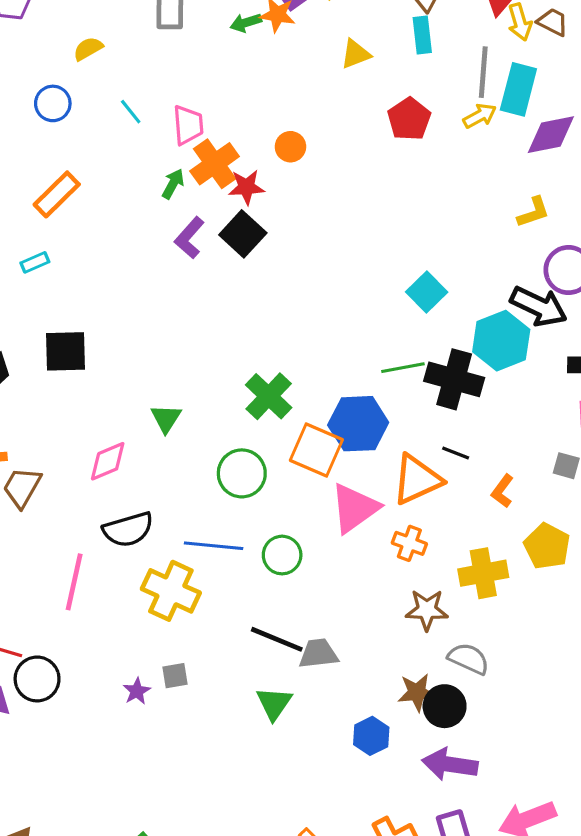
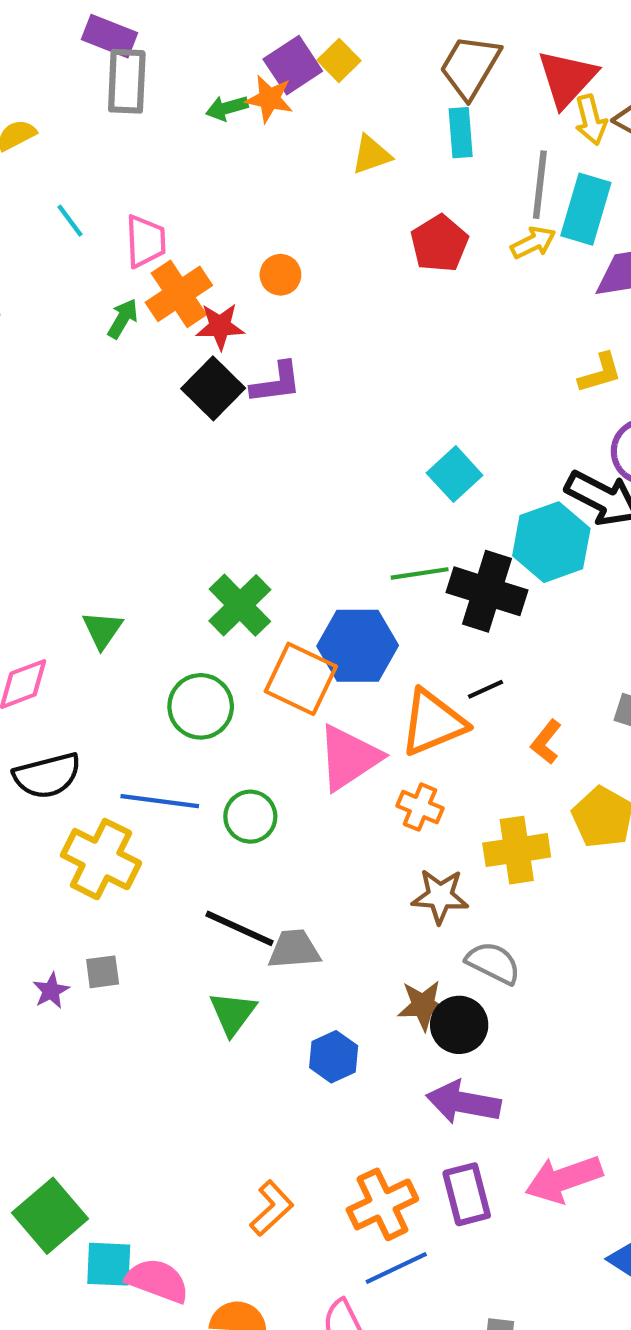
purple L-shape: (189, 238) -> (276, 383), moved, turned -141
black line: (456, 453) -> (486, 689), turned -48
blue hexagon: (371, 736) -> (334, 1057), moved

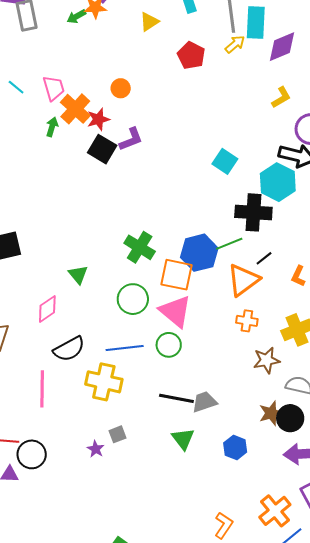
green line: (420, 573) -> (229, 244), moved
pink triangle: (349, 758) -> (175, 311), moved, turned -33

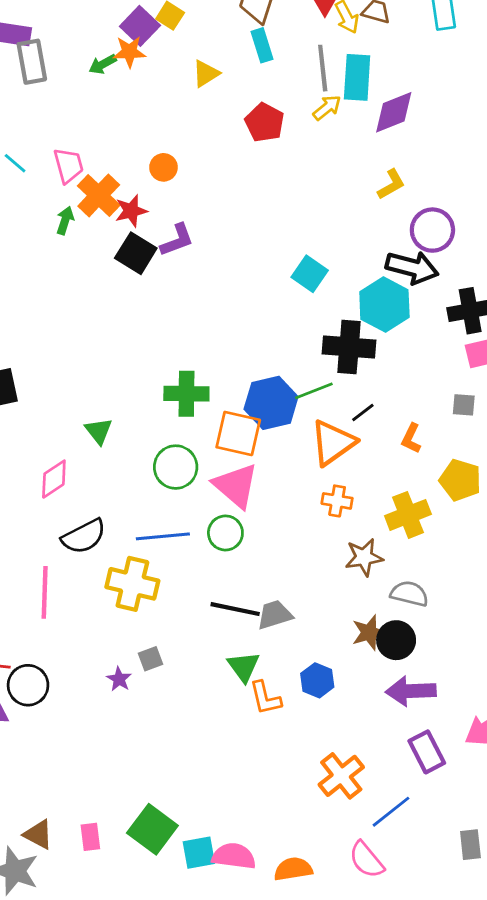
green cross: (140, 247) -> (186, 394), turned -32
orange cross: (275, 511) -> (341, 776), moved
orange L-shape: (224, 525) -> (265, 698), moved, turned 132

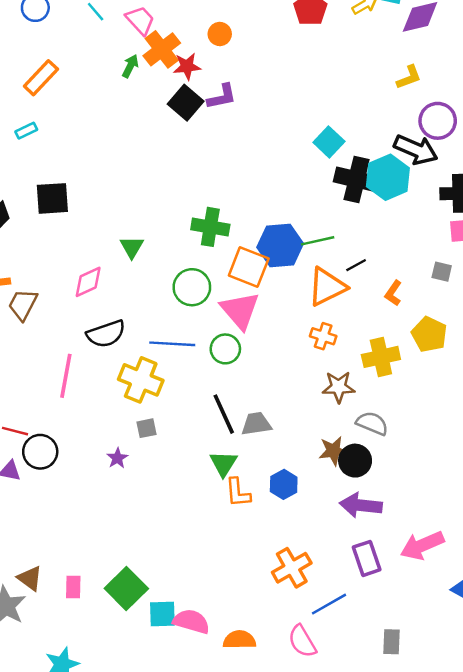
pink trapezoid: (68, 165) -> (140, 20), turned -36
black cross: (349, 347) -> (357, 179), moved
black line: (235, 609) -> (224, 414), turned 45
gray square: (150, 659) -> (146, 428), moved

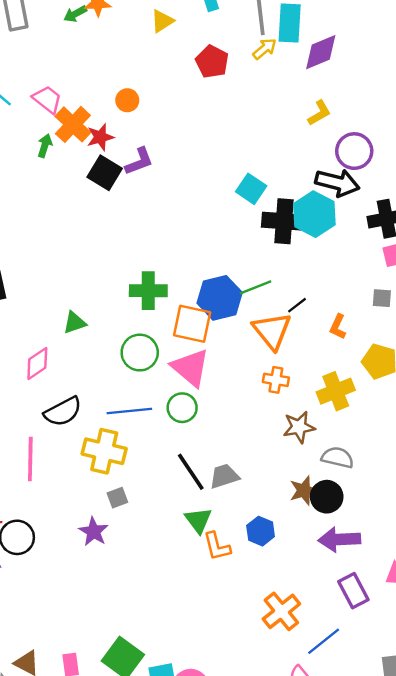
green triangle: (132, 247) -> (75, 323), turned 50
orange triangle: (327, 287) -> (272, 331), turned -33
purple star: (117, 458) -> (94, 532), size x1.4

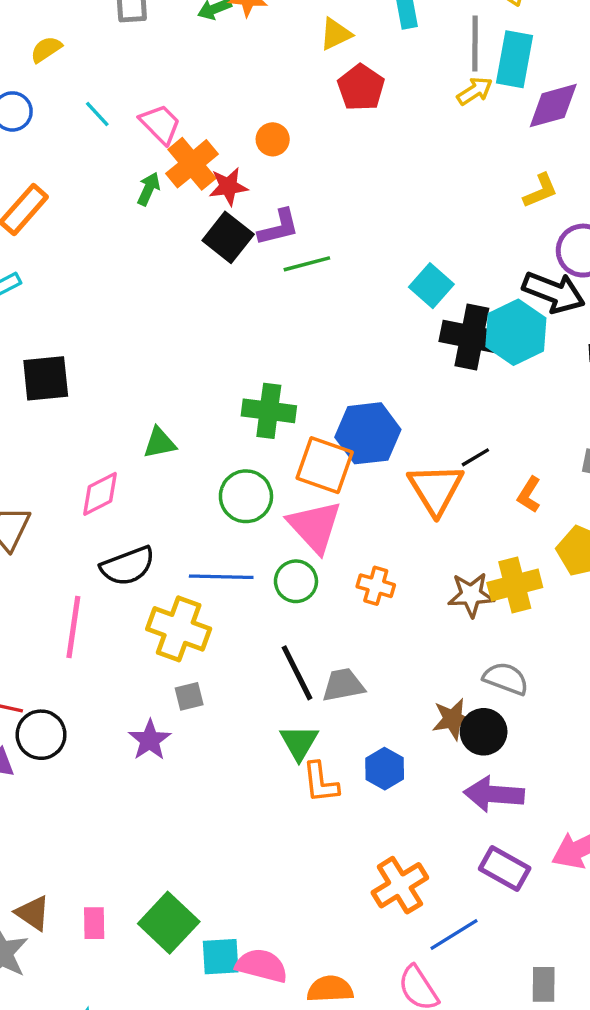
red pentagon: (212, 62) -> (361, 88), moved
green line: (256, 287) -> (307, 264), moved
orange cross: (276, 380) -> (376, 586), moved
brown star: (299, 427) -> (471, 595), moved
purple rectangle: (353, 591) -> (505, 869), turned -40

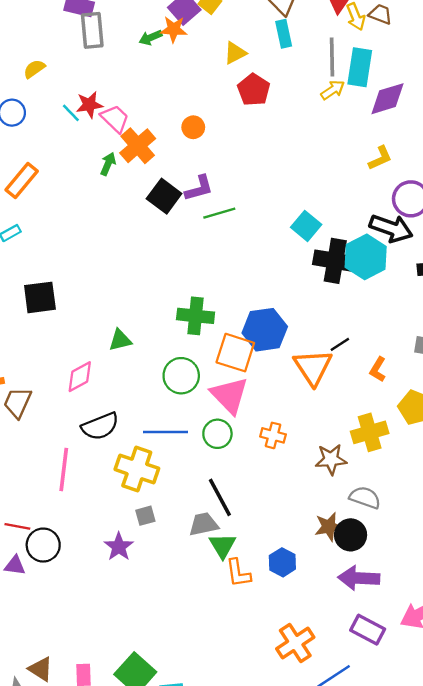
red star: (228, 186) -> (89, 105), moved
brown star: (471, 595) -> (331, 459), moved
gray trapezoid: (343, 685) -> (204, 524), moved

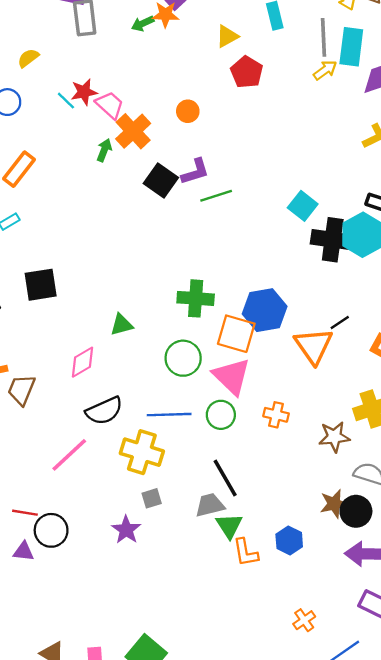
pink line: (64, 470) -> (69, 455), turned 42
orange cross: (295, 643) -> (304, 620), size x0.6

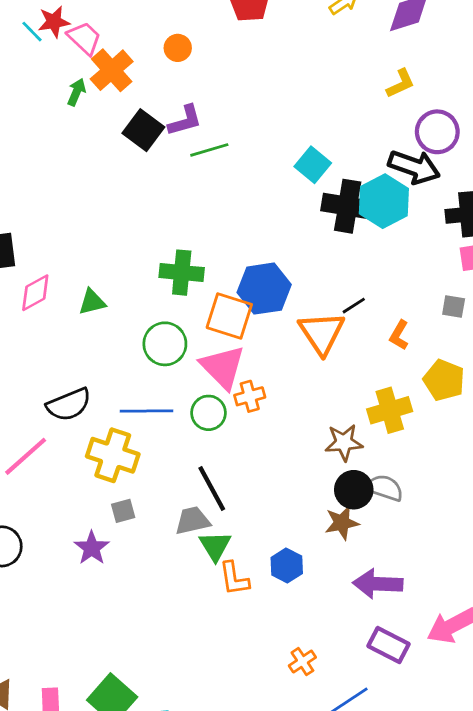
pink diamond: (82, 362) -> (35, 293), moved
orange cross: (276, 415) -> (250, 396), moved, turned -30
black circle: (356, 511) -> (354, 490), moved

